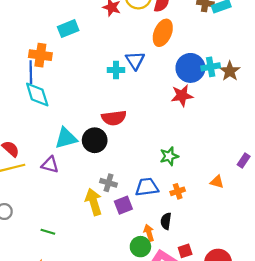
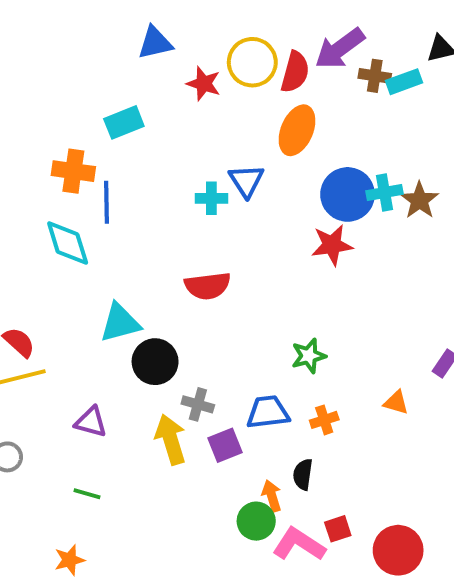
blue line: (31, 72) -> (106, 202), moved
black circle: (95, 140) -> (155, 362), moved
purple triangle: (50, 165) -> (91, 422), moved

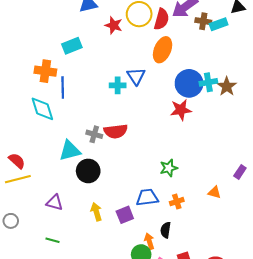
gray cross: (198, 404) -> (94, 134), moved
yellow arrow: (171, 439) -> (96, 212), size x0.7

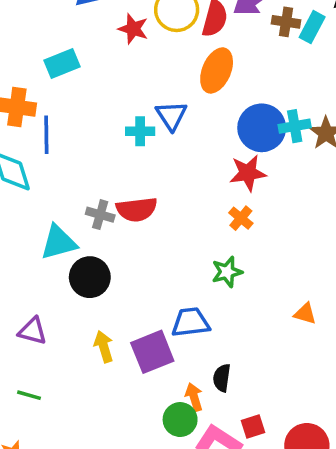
cyan rectangle: (219, 24) -> (312, 27), turned -42
orange cross: (177, 202) -> (241, 218), moved, turned -32
purple square: (125, 215) -> (152, 352), size x1.4

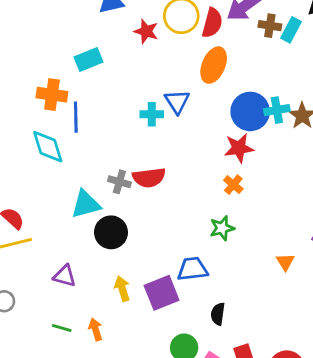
orange triangle: (305, 314) -> (285, 262), turned 42
orange arrow: (194, 397) -> (96, 329), moved

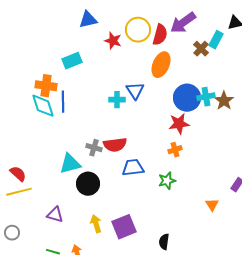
brown cross: (270, 26) -> (201, 49), moved, turned 35
cyan diamond: (48, 147) -> (43, 106), moved
orange cross: (233, 185) -> (175, 150), turned 32
blue trapezoid: (193, 269) -> (133, 168), moved

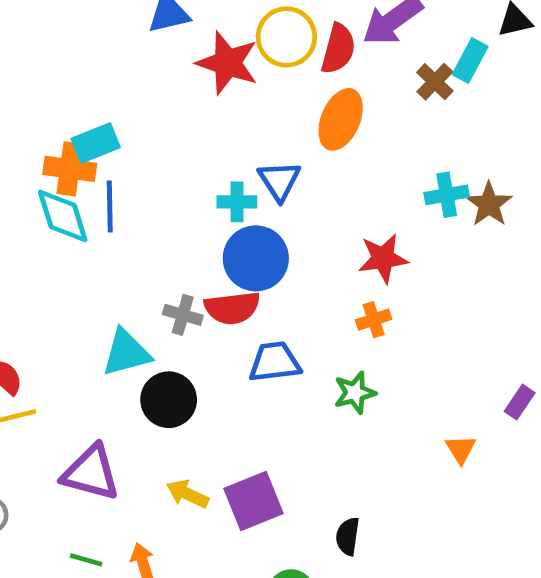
red star: (113, 41) -> (228, 63), size x1.5
cyan rectangle: (72, 61) -> (96, 143), moved
blue circle: (187, 98) -> (256, 258), moved
purple triangle: (55, 215) -> (91, 473), size x1.5
yellow arrow: (96, 224) -> (187, 494), turned -48

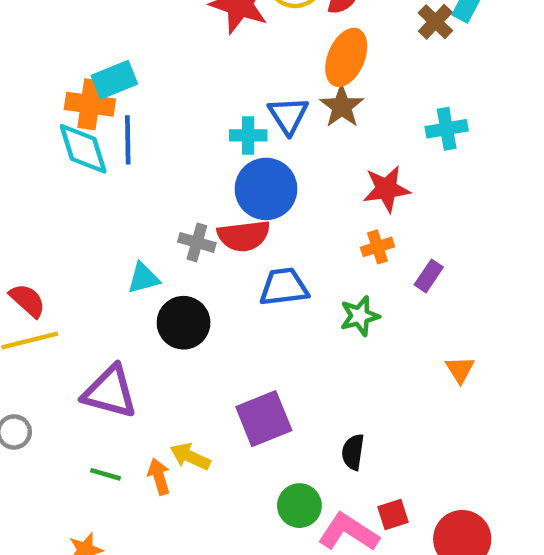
brown star: (489, 204) -> (342, 106), moved
cyan triangle: (126, 353) -> (143, 278), size x0.7
purple rectangle: (520, 402) -> (429, 276), moved
yellow arrow: (187, 494) -> (190, 456), moved

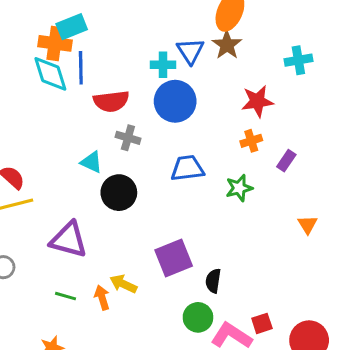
red semicircle: (244, 236) -> (111, 101), moved
cyan triangle: (143, 278) -> (91, 162), turned 40
black semicircle: (353, 452) -> (213, 281), moved

